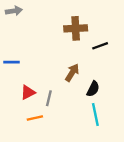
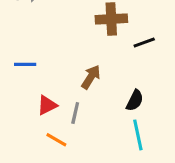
brown arrow: (72, 73) -> (91, 77), moved
orange line: (35, 118) -> (56, 140), turned 42

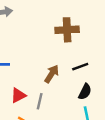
black line: (144, 42) -> (80, 67), moved

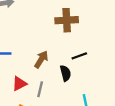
brown arrow: (52, 74) -> (41, 59), moved
black semicircle: (85, 92) -> (65, 73), moved, turned -42

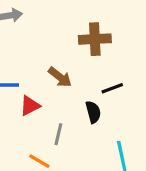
brown arrow: (41, 59) -> (60, 77), moved, turned 96
red triangle: (19, 84) -> (30, 106), moved

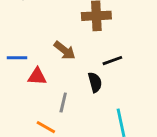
red triangle: (30, 106) -> (37, 76), turned 30

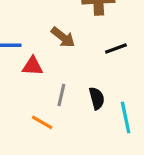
black semicircle: (95, 82) -> (97, 98), moved

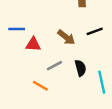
brown arrow: (63, 37) -> (66, 37), moved
gray line: (61, 95) -> (55, 66), turned 49

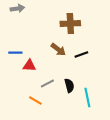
brown arrow: (66, 37) -> (58, 50), moved

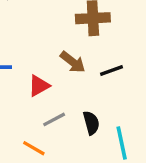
red triangle: (29, 66) -> (39, 86), moved, turned -32

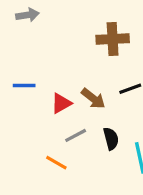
brown arrow: (73, 62) -> (93, 98), moved

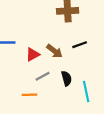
orange line: (56, 163) -> (29, 95), turned -32

